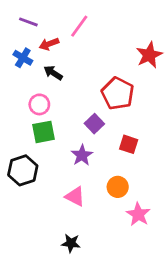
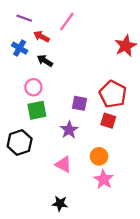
red arrow: (49, 44) -> (41, 37), turned 49
red pentagon: (118, 93) -> (113, 94), moved
purple square: (94, 124) -> (79, 103), turned -35
pink star: (138, 214) -> (104, 179), moved

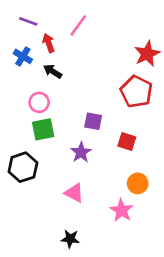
red arrow: (41, 37) -> (49, 43), turned 42
red pentagon: (113, 94) -> (136, 92), moved
orange circle: (99, 156) -> (138, 183), moved

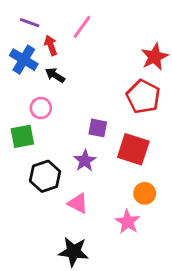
blue cross: (23, 56) -> (24, 60), size x1.4
green square: (43, 129) -> (22, 136), moved
red square: (127, 142) -> (133, 149), size x1.6
black hexagon: (23, 167) -> (45, 176), moved
black star: (70, 239) -> (74, 252), size x1.5

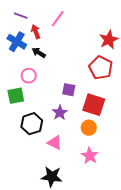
orange circle: (145, 193) -> (89, 128), moved

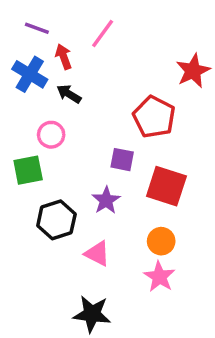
red pentagon: (101, 68) -> (154, 117), moved
orange circle: (89, 128) -> (161, 241), moved

